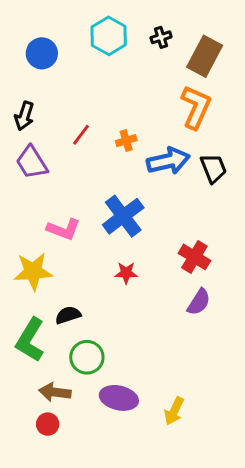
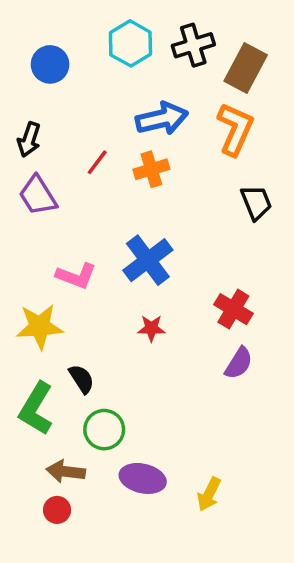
black cross: (161, 37) -> (193, 45), size x1.6
orange cross: (126, 141) -> (151, 169), size x1.4
blue arrow: (168, 161) -> (162, 119), moved
black semicircle: (68, 315) -> (81, 379), turned 75

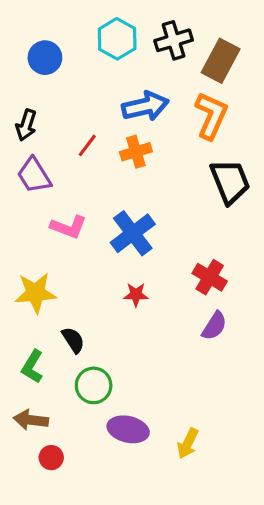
black trapezoid: (256, 202) -> (230, 182), size x1.4
pink L-shape: (76, 276) -> (68, 227), moved
green L-shape: (36, 409) -> (32, 367), size x0.7
brown arrow: (66, 471) -> (31, 420), moved

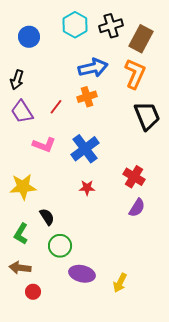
red line: (87, 145) -> (56, 107), moved

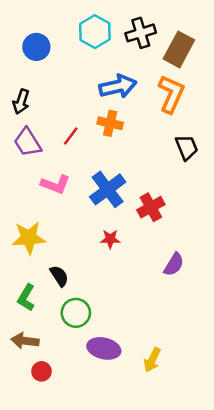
orange cross: (87, 97) -> (110, 123), turned 30
black trapezoid: (147, 116) -> (187, 147), size x0.7
red cross: (134, 177) -> (151, 207), moved, turned 30

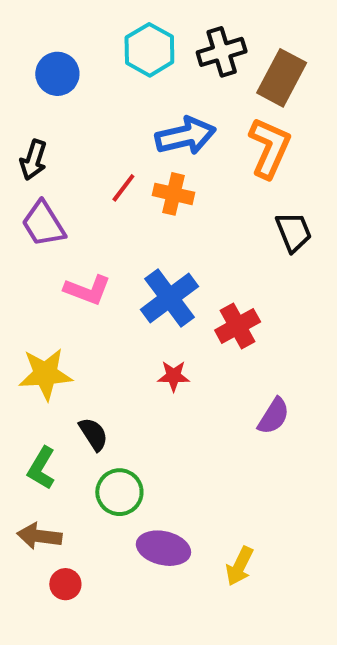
red line: (71, 136) -> (123, 188), moved

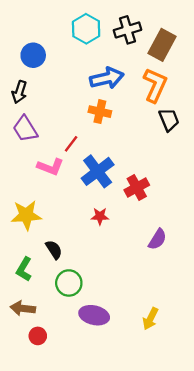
blue circle: (57, 74) -> (33, 55), moved
red line: (123, 188) -> (71, 144), moved
black trapezoid: (294, 232) -> (169, 120), moved
yellow arrow: (240, 566) -> (150, 319), moved

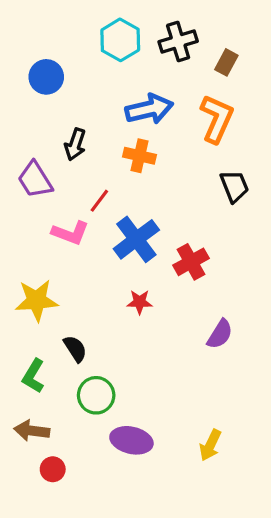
brown rectangle: (162, 45) -> (226, 62), size x0.6
black arrow: (19, 92) -> (75, 144), moved
black trapezoid: (169, 120) -> (234, 186), moved

